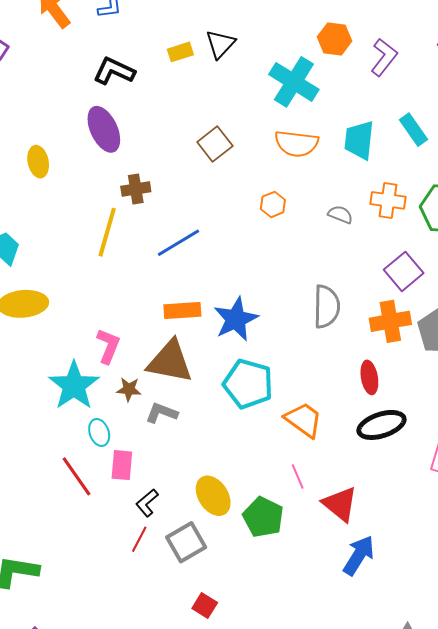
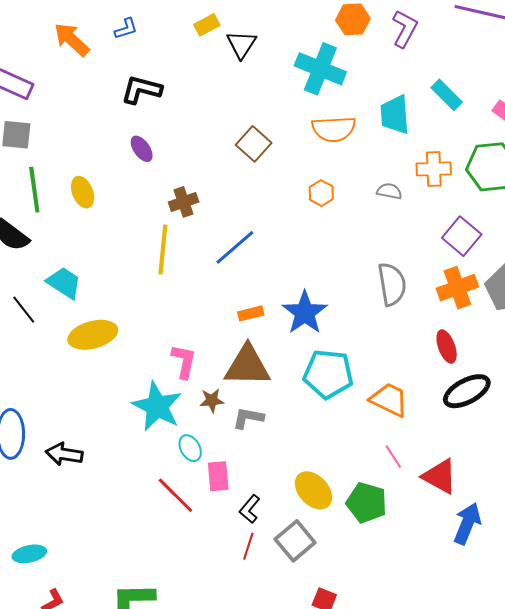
yellow rectangle: (180, 52) -> (207, 25), moved
purple ellipse: (104, 129) -> (142, 149), size x0.6
orange rectangle: (182, 311) -> (251, 313), size x0.7

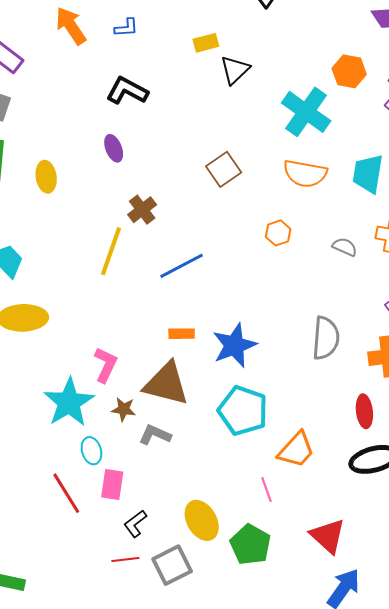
brown cross: (184, 202) -> (142, 210), turned -32
orange trapezoid: (389, 400) -> (296, 450), turned 93
pink line: (393, 457) -> (267, 489), moved
red line: (248, 546) -> (125, 560), turned 52

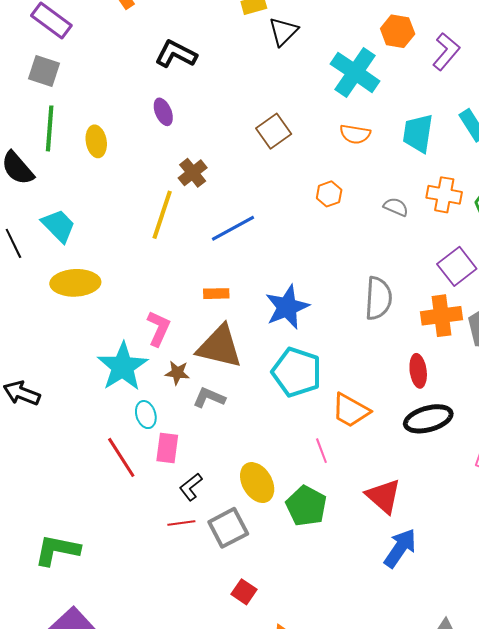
orange semicircle: (305, 174) -> (355, 134), size x0.7
orange rectangle: (182, 334) -> (216, 294), moved
orange trapezoid: (296, 450) -> (351, 410), turned 78

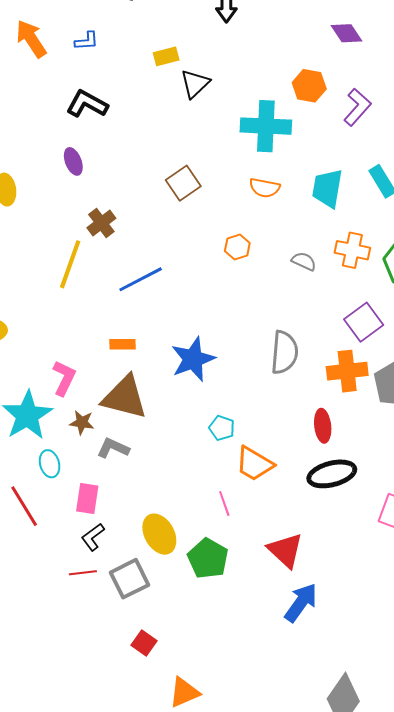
cyan cross: (355, 72) -> (266, 126), turned -33
cyan pentagon: (297, 372) -> (222, 428), moved, size x0.5
pink rectangle: (167, 448) -> (87, 499), moved

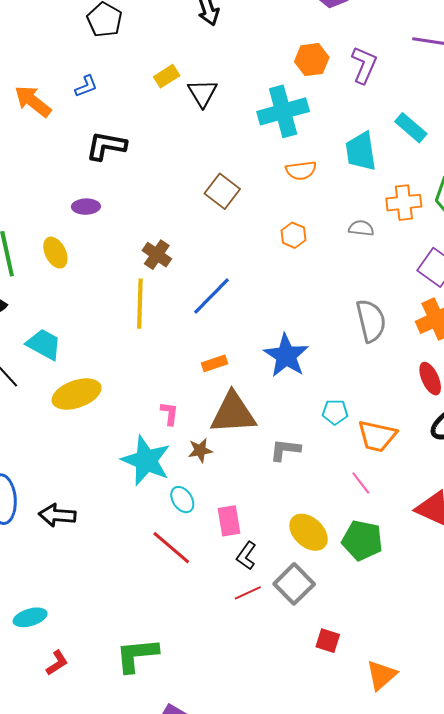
purple ellipse: (73, 161) -> (86, 207), moved, turned -52
pink L-shape: (64, 378) -> (169, 413), size x0.7
gray L-shape: (113, 448) -> (285, 450), moved

